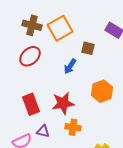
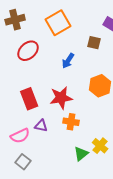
brown cross: (32, 25) -> (15, 20), moved, turned -30
brown square: (88, 48) -> (94, 43), moved

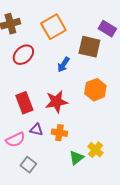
brown square: (94, 43) -> (89, 47), size x1.6
orange cross: (71, 122) -> (59, 133), moved
gray square: (23, 162) -> (28, 165), moved

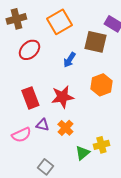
orange cross: (59, 133) -> (65, 128), turned 35
yellow cross: (95, 150) -> (101, 145), turned 35
gray square: (28, 165) -> (45, 167), moved

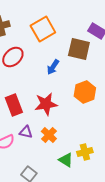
green triangle: (82, 153) -> (66, 160), turned -49

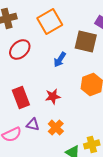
red star: (46, 104) -> (53, 96), size x0.7

